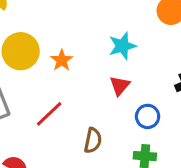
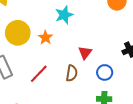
cyan star: (122, 46) -> (64, 15), moved
brown semicircle: (93, 140) -> (72, 73), moved

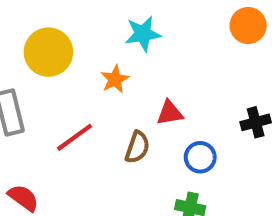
orange star: (45, 38) -> (115, 79), moved
red triangle: (85, 53) -> (170, 113), turned 32

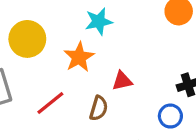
orange star: (115, 79) -> (79, 57), size x1.4
blue circle: (200, 157) -> (170, 116), moved

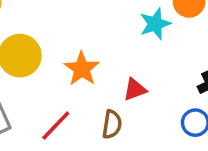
cyan star: (99, 21) -> (155, 24), moved

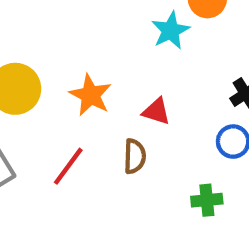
red triangle: (135, 89) -> (156, 111), turned 45

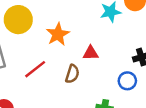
red triangle: (156, 111) -> (91, 53), turned -35

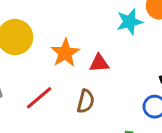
red triangle: (91, 53) -> (99, 63), moved

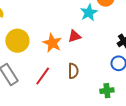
red triangle: (99, 63) -> (75, 36), moved

